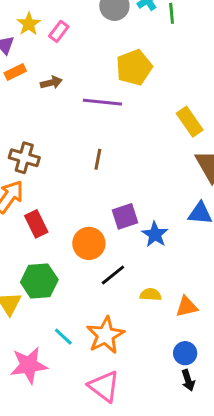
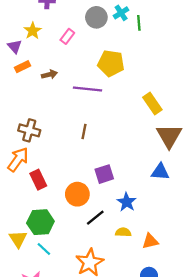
pink rectangle: (59, 31) -> (67, 36), moved
yellow pentagon: (134, 67) -> (111, 63), turned 30
blue star: (155, 234) -> (127, 202), moved
cyan line: (63, 337) -> (44, 249), moved

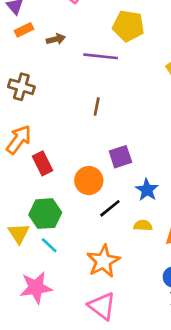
brown cross: (29, 130) -> (21, 87), moved

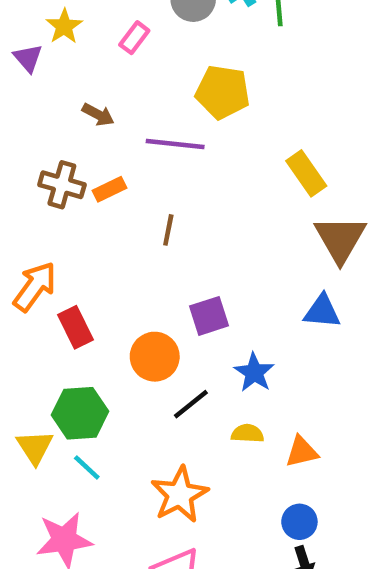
orange rectangle: (24, 30) -> (109, 189), moved
brown arrow: (56, 39) -> (98, 115), turned 42
brown cross: (21, 87) -> (62, 185), moved

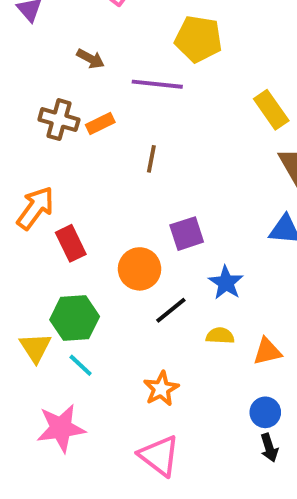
orange star: (180, 495) -> (161, 389), size x0.7

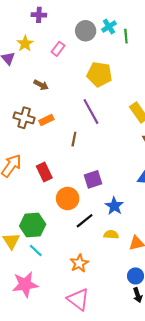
purple line: (157, 84) -> (91, 111), moved, turned 55
red rectangle: (71, 243) -> (44, 172), moved

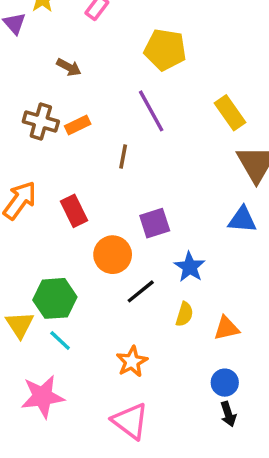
yellow semicircle: (111, 235) -> (184, 314), turned 104

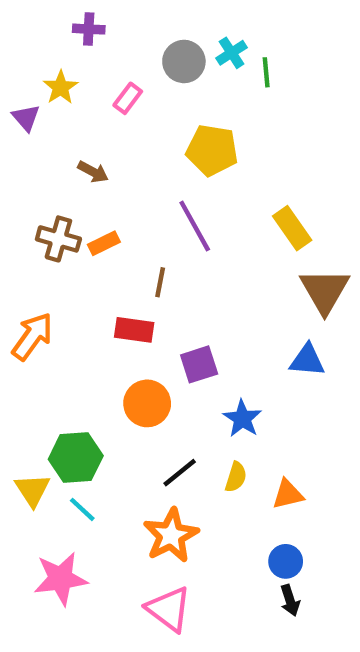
red rectangle: (74, 211) -> (134, 330), moved, turned -56
black line: (141, 291) -> (180, 473), moved
orange star: (132, 362) -> (171, 535), size x1.4

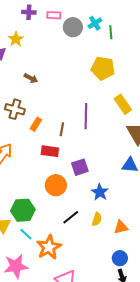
pink rectangle: (128, 98) -> (54, 15), moved, turned 56
yellow pentagon: (212, 150) -> (103, 68), moved
purple line: (195, 226) -> (86, 116), moved, turned 30
orange rectangle: (104, 243) -> (36, 124), moved, turned -32
orange star: (171, 535) -> (49, 247), moved

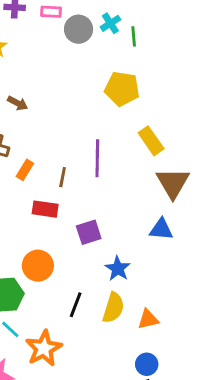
orange circle: (56, 185) -> (38, 266), moved
black line: (71, 217) -> (76, 305), turned -30
yellow semicircle: (97, 219) -> (113, 308), size x1.5

